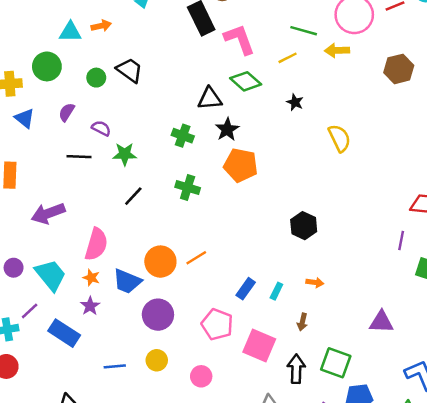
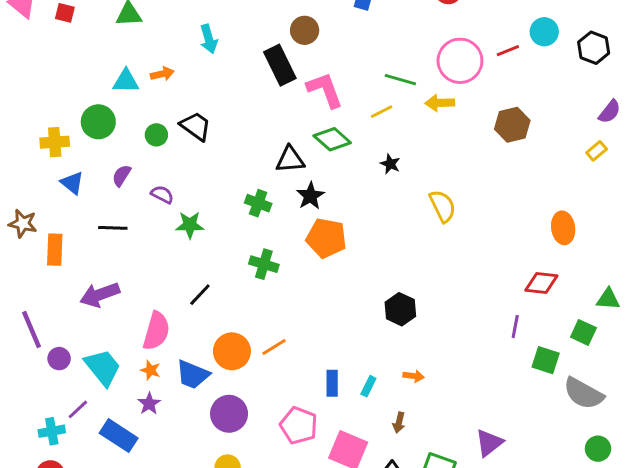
black line: (79, 157) -> (113, 228), moved
black line: (133, 196) -> (200, 295), moved
blue rectangle: (246, 289) -> (332, 383), turned -35
purple triangle: (381, 322) -> (489, 443), moved, turned -40

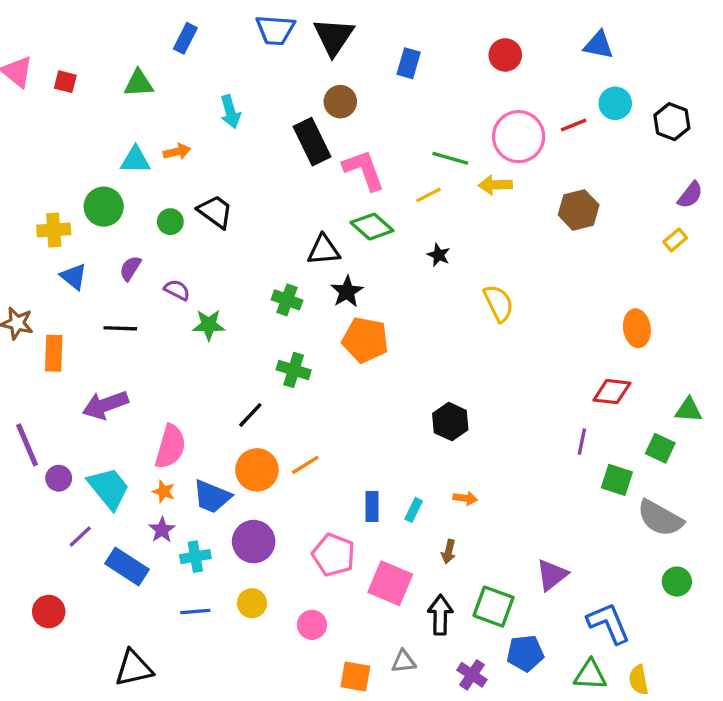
black line: (200, 295) -> (250, 415), moved
cyan cross: (52, 431) -> (195, 557), moved

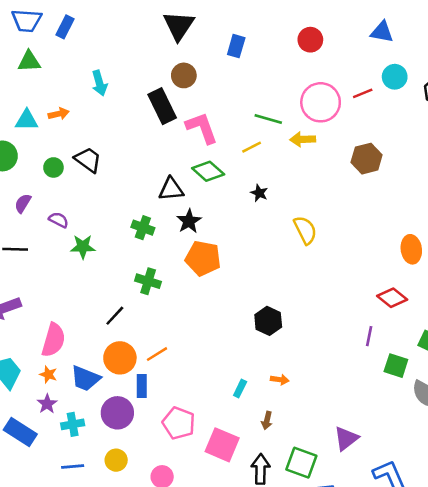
blue trapezoid: (275, 30) -> (27, 21), moved
red diamond: (612, 392) -> (392, 298), turned 32
blue rectangle: (372, 507) -> (142, 386), moved

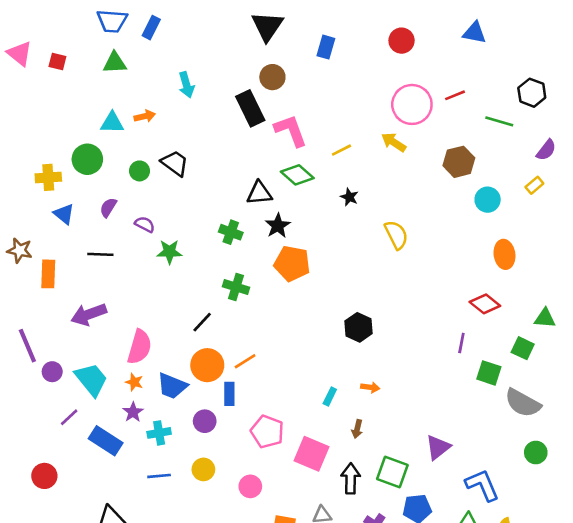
cyan circle: (395, 77) -> (488, 200), moved
green line: (268, 119) -> (499, 121), moved
yellow arrow: (303, 139) -> (394, 142), turned 35
purple circle: (117, 413) -> (205, 421), size x0.7

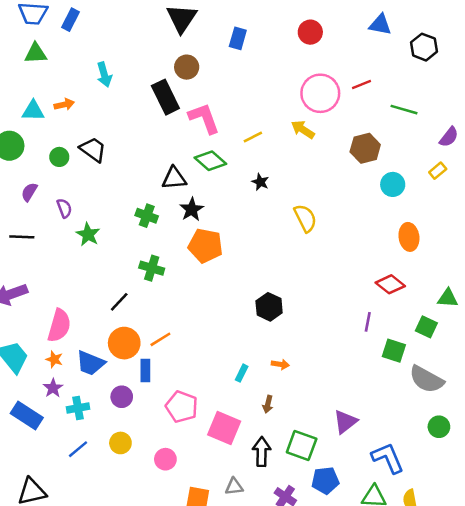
black hexagon: (532, 93) -> (424, 47), moved
purple semicircle: (145, 224) -> (64, 208), turned 42
green star: (169, 252) -> (88, 234), turned 30
blue line: (159, 476) -> (78, 449), turned -35

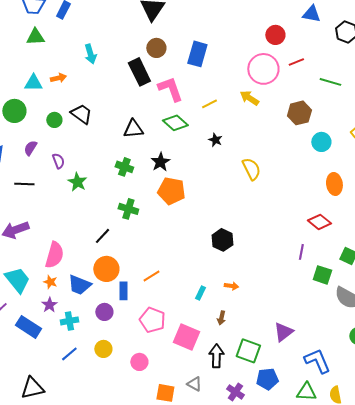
red circle: (310, 32) -> (275, 35), moved
blue rectangle: (238, 38) -> (197, 54), moved, size x1.4
black triangle: (174, 178) -> (133, 129), moved
orange line: (160, 339) -> (151, 276), moved
gray triangle: (234, 487) -> (194, 384), turned 35

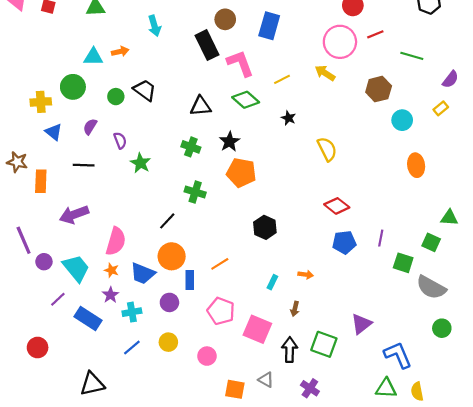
red diamond: (319, 222) -> (337, 206), moved
black hexagon: (222, 240) -> (265, 227), moved
blue pentagon: (267, 379) -> (344, 242), moved

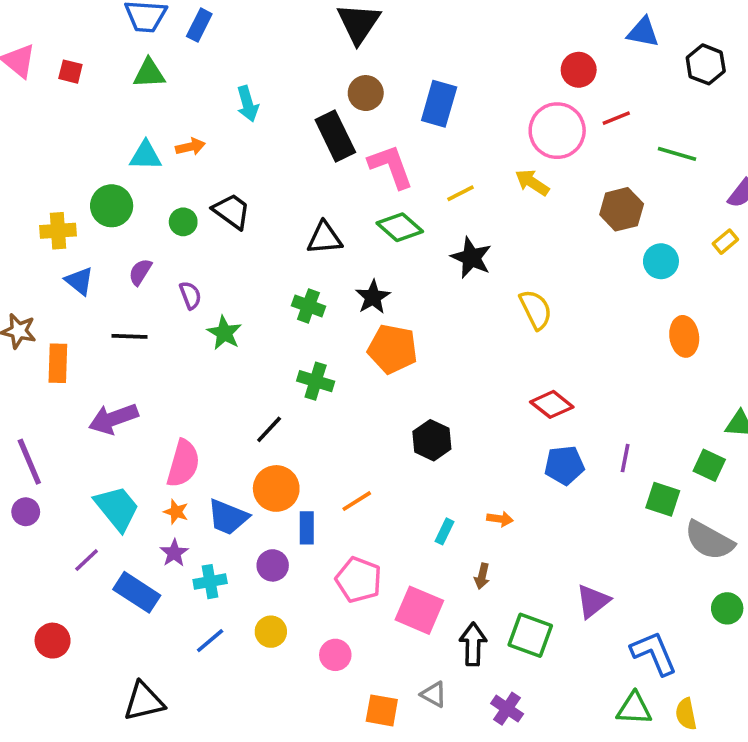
black star: (288, 118) -> (471, 258), size x1.6
purple circle: (44, 262) -> (26, 512), moved

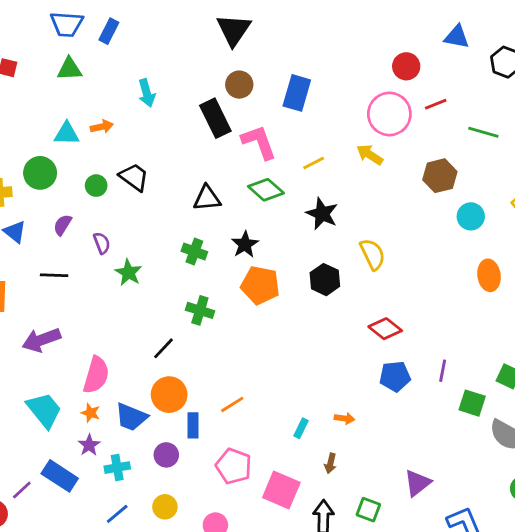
black hexagon: (432, 440) -> (325, 280), moved
purple line: (87, 560) -> (22, 490), moved
green square: (530, 635) -> (368, 510), size x0.7

